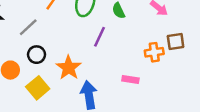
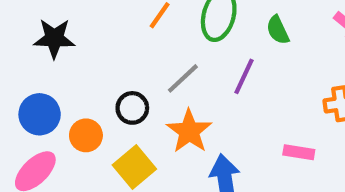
gray line: (28, 27) -> (183, 78), moved

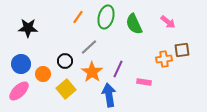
green semicircle: (278, 30) -> (134, 24), size x1.5
purple line: (244, 76) -> (118, 69), moved

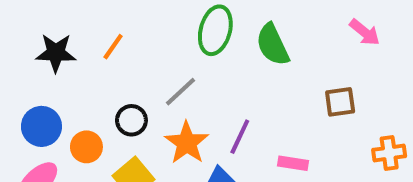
orange line: (78, 17) -> (113, 47), moved
pink arrow: (168, 22) -> (365, 32), moved
brown square: (182, 50) -> (340, 102), moved
orange cross: (164, 59) -> (389, 153), moved

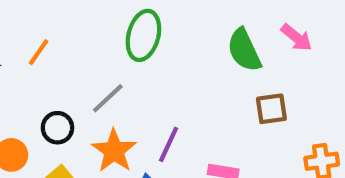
green semicircle: (273, 45) -> (244, 50), moved

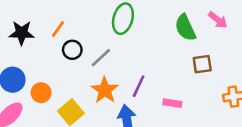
black circle: (57, 128) -> (72, 50), moved

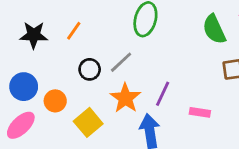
black circle: (72, 50) -> (90, 69), moved

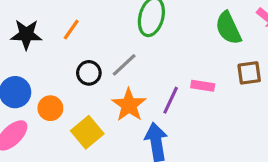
pink rectangle: (200, 112) -> (203, 86), moved

